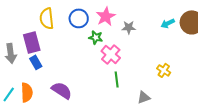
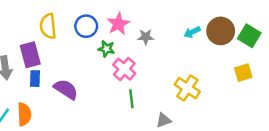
blue rectangle: (36, 62) -> (35, 79), turned 32
yellow cross: (164, 70) -> (187, 88), size x1.5
purple semicircle: (62, 90) -> (66, 89), moved

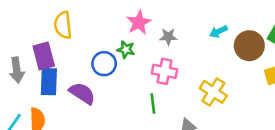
blue circle: (86, 26) -> (104, 64), moved
brown circle: (221, 31) -> (249, 46), moved
pink cross: (124, 69) -> (164, 71), moved, turned -30
blue rectangle: (35, 79) -> (49, 82), size x1.5

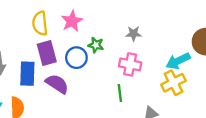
pink star: (139, 23) -> (72, 21), moved
cyan arrow: (218, 32) -> (178, 61), moved, size x1.5
purple rectangle: (44, 56) -> (47, 53), moved
yellow cross: (213, 92) -> (173, 83), turned 30

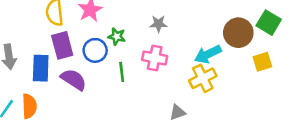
green line: (120, 93) -> (122, 72), moved

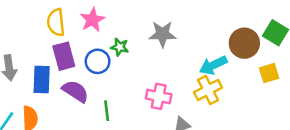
gray star: (158, 24) -> (163, 34), size x1.5
pink cross: (155, 58) -> (159, 96), moved
green line: (122, 72) -> (107, 111), moved

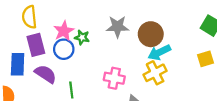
pink star: (92, 20) -> (64, 31), moved
brown circle: (244, 43) -> (151, 34), moved

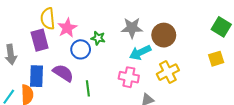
pink star: (64, 31) -> (67, 28), moved
purple rectangle: (36, 45) -> (40, 40), moved
cyan arrow: (159, 52) -> (140, 52), moved
blue rectangle: (18, 64) -> (36, 76), moved

